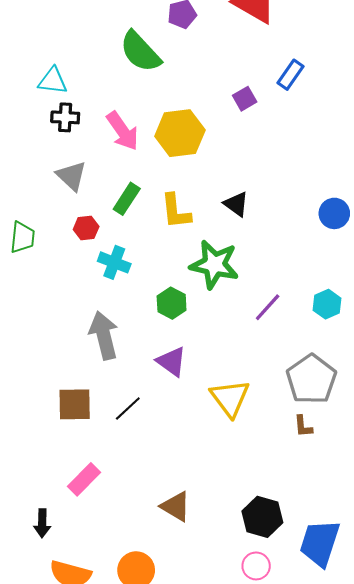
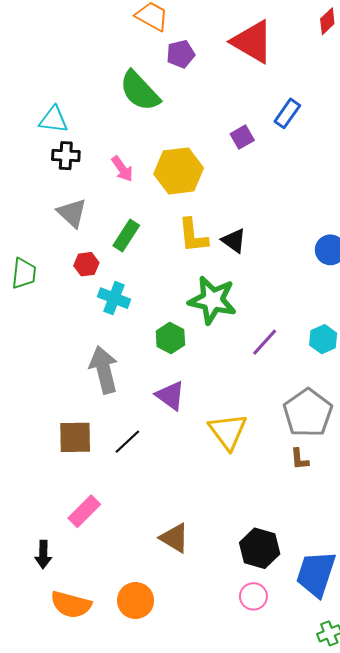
pink arrow: (123, 131) -> (122, 169), size x0.7
yellow L-shape: (176, 211) -> (193, 236), moved

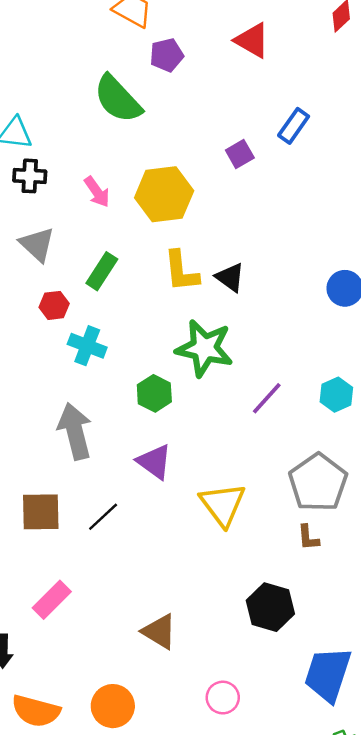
red triangle: (252, 42) -> (252, 40), size x0.7
black hexagon: (260, 548) -> (270, 607), moved
pink circle: (253, 596) -> (223, 698), moved

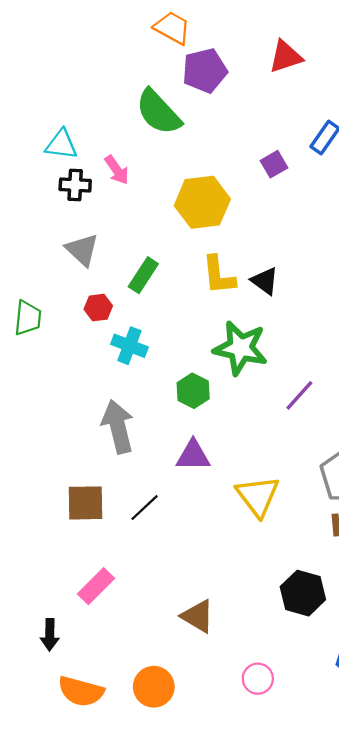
red triangle: (252, 40) -> (286, 57), turned -48
purple pentagon: (167, 55) -> (205, 71), size x1.4
pink arrow: (97, 192) -> (117, 170), moved
purple triangle: (154, 462) -> (193, 456), turned -36

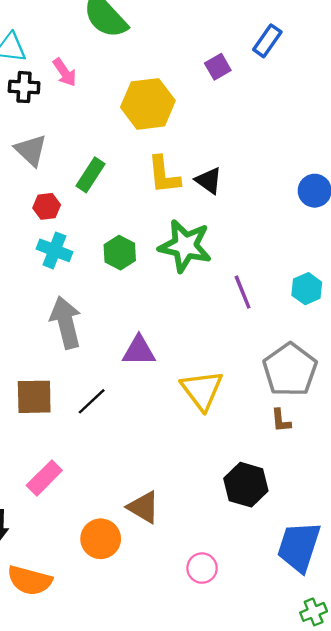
cyan cross: (129, 346) -> (54, 250), moved
green hexagon: (193, 391) -> (120, 253), moved
purple line: (299, 395) -> (243, 292), turned -64
orange circle: (154, 687) -> (101, 539), moved

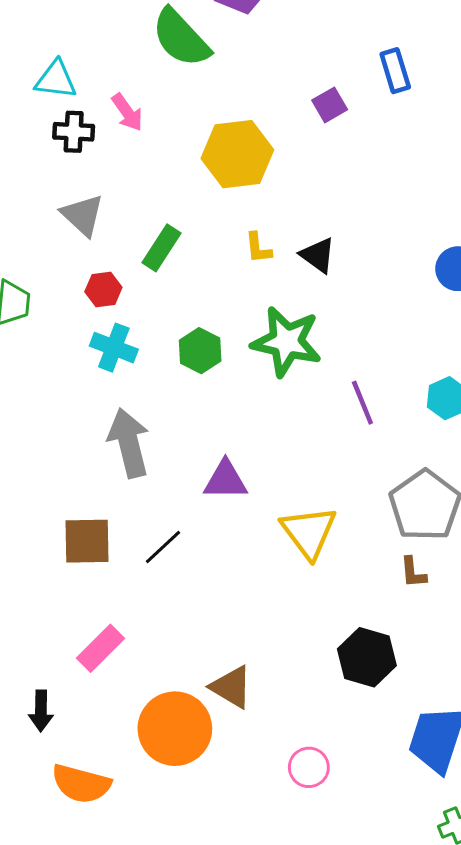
blue rectangle: (267, 41) -> (395, 71), turned -52
yellow L-shape: (164, 175) -> (258, 248), size x0.6
orange circle: (101, 539) -> (175, 729), size x1.4

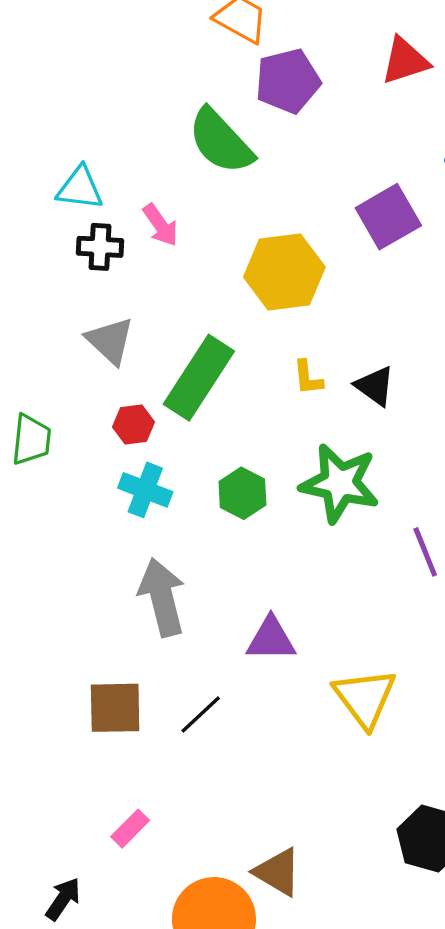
purple square: (330, 105) -> (388, 217), size x1.6
green rectangle: (161, 248) -> (199, 378), size x1.6
pink rectangle: (100, 648) -> (130, 829), size x0.7
black arrow: (41, 711) -> (63, 899), turned -147

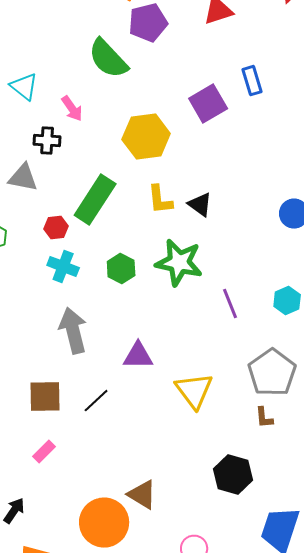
cyan triangle: (80, 188) -> (24, 87), turned 32
black cross: (100, 247) -> (47, 141), moved
gray triangle: (110, 341) -> (23, 178), moved, turned -32
yellow L-shape: (308, 378) -> (160, 200), size x1.4
pink rectangle: (130, 829) -> (44, 452), moved

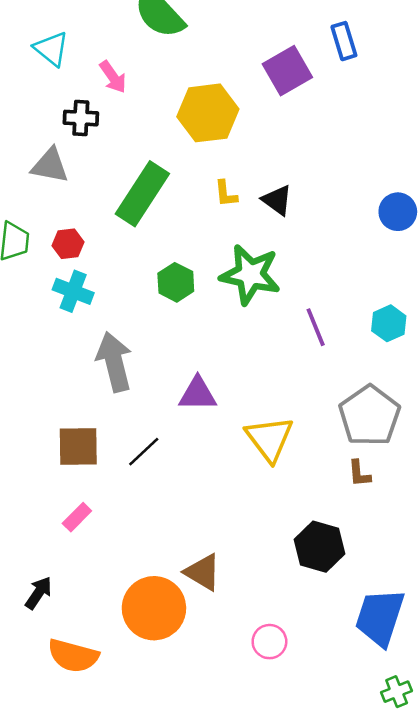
yellow L-shape: (160, 200) -> (226, 194), size x0.7
red hexagon: (56, 228) -> (68, 244), moved
cyan cross: (63, 267) -> (73, 291), moved

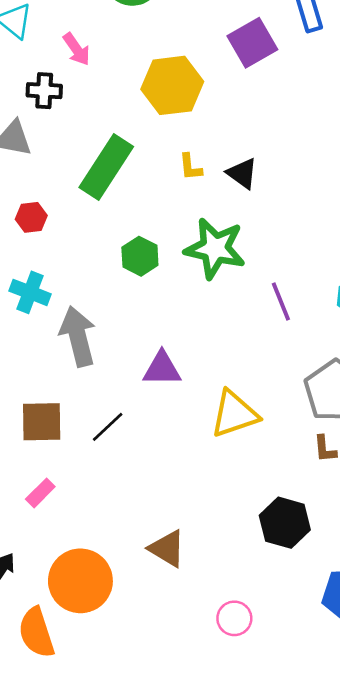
cyan cross: (73, 291) -> (30, 292), moved
yellow triangle: (269, 439) -> (234, 414), turned 48
orange circle: (154, 608) -> (80, 581), moved
orange semicircle: (73, 656) -> (36, 633), turned 57

